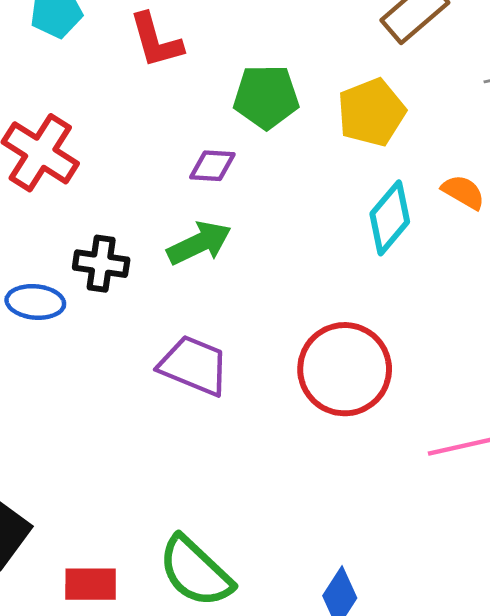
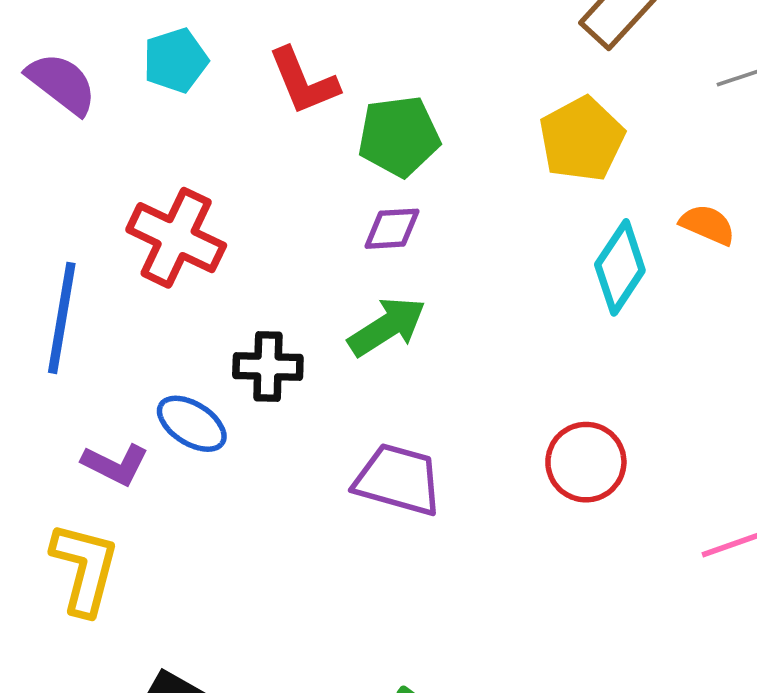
green pentagon: (266, 97) -> (399, 136), moved
blue ellipse: (35, 302) -> (192, 424), turned 34
red circle: (345, 369) -> (586, 462), size x0.7

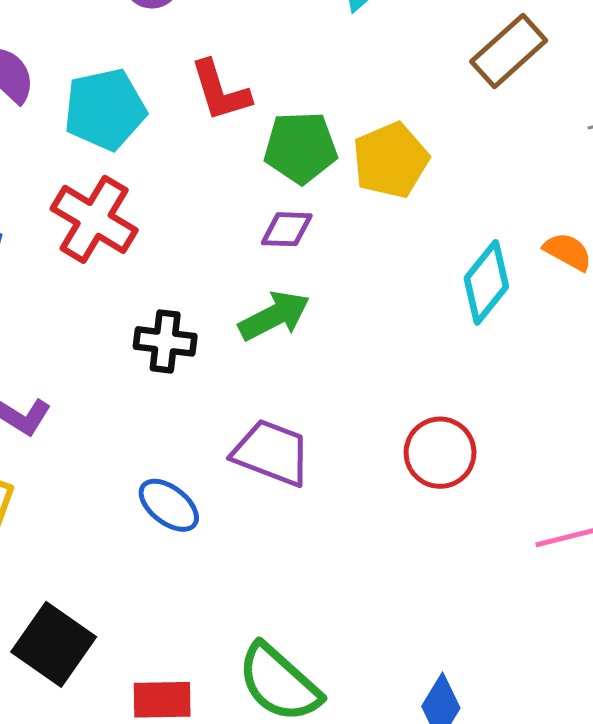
cyan pentagon: (176, 60) -> (105, 109), moved, size x1.4
yellow pentagon: (582, 139) -> (391, 160), moved
blue ellipse: (192, 424) -> (169, 505), moved

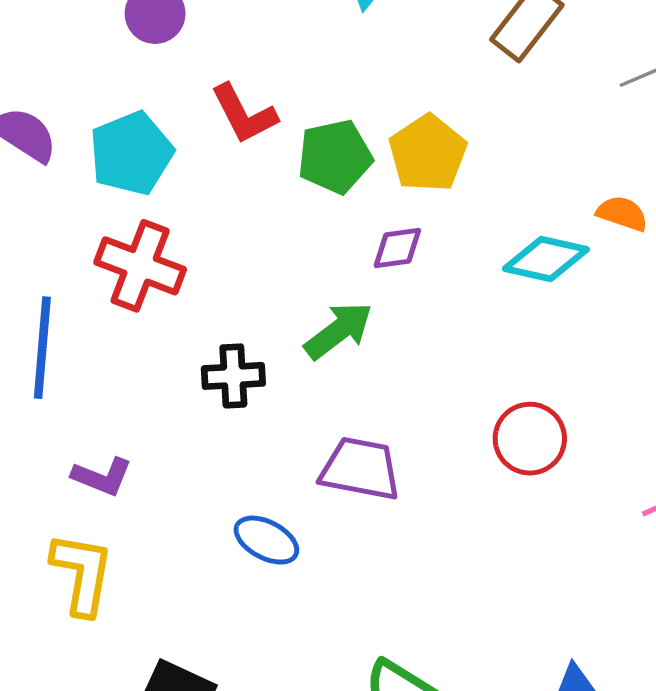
purple diamond: (287, 229) -> (397, 248), moved
cyan diamond: (486, 282) -> (546, 259), turned 74

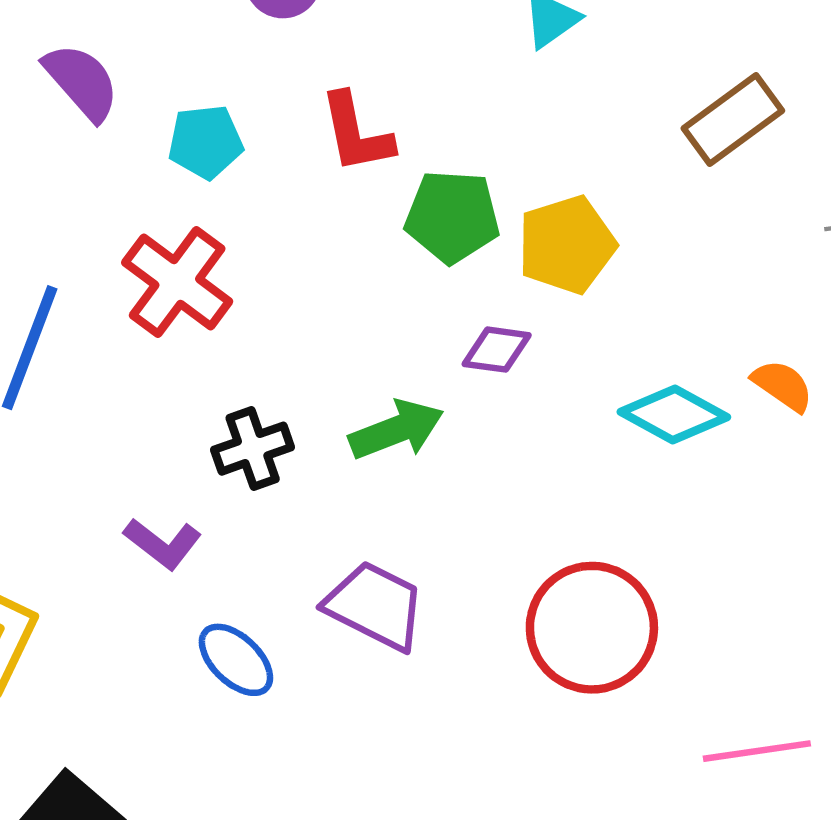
cyan pentagon: (131, 153) -> (205, 142), size x0.7
black cross: (233, 376) -> (253, 449), turned -32
red circle: (530, 439) -> (592, 628), size x1.4
purple L-shape: (102, 477) -> (163, 543), moved

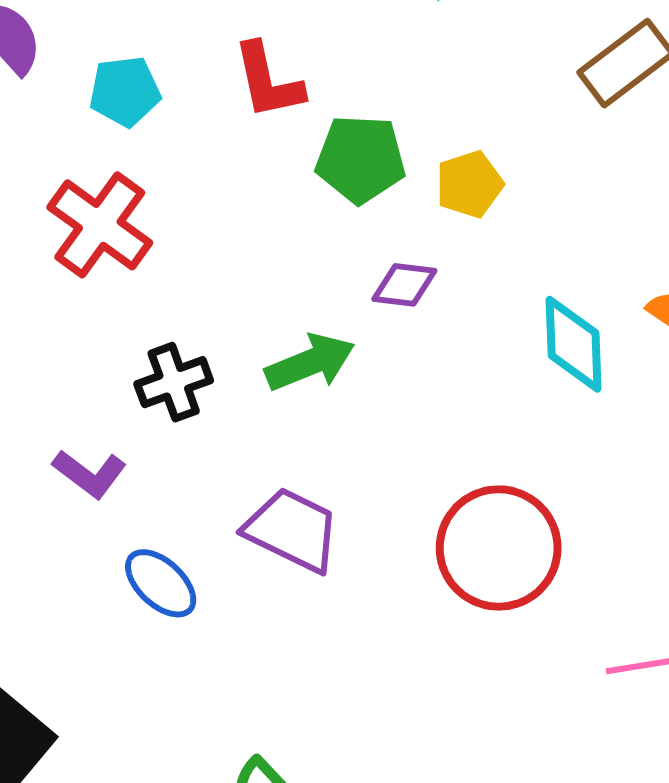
yellow pentagon: (567, 245) -> (469, 184), size x0.7
cyan diamond: (674, 414) -> (574, 344), turned 60

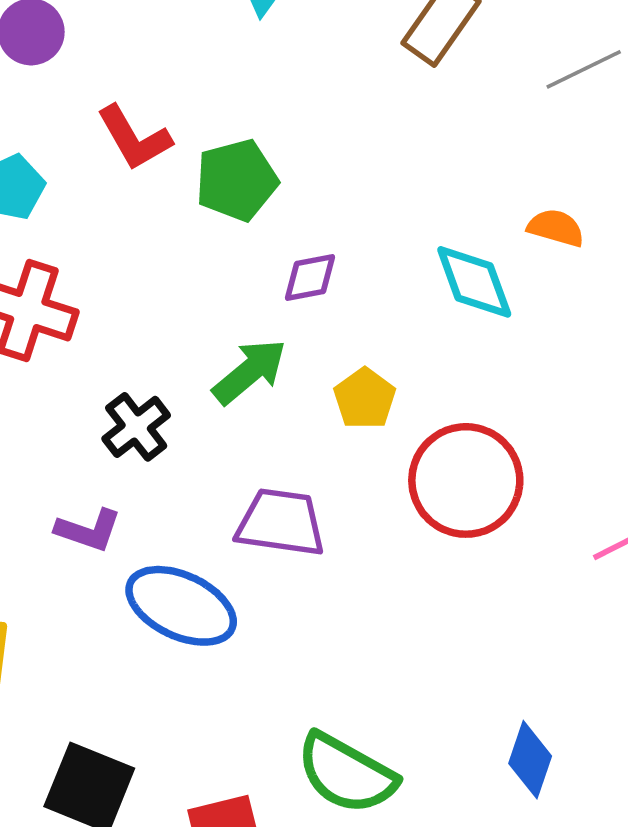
yellow pentagon: (469, 184) -> (365, 399), moved
blue ellipse: (161, 583) -> (181, 606), size x1.5

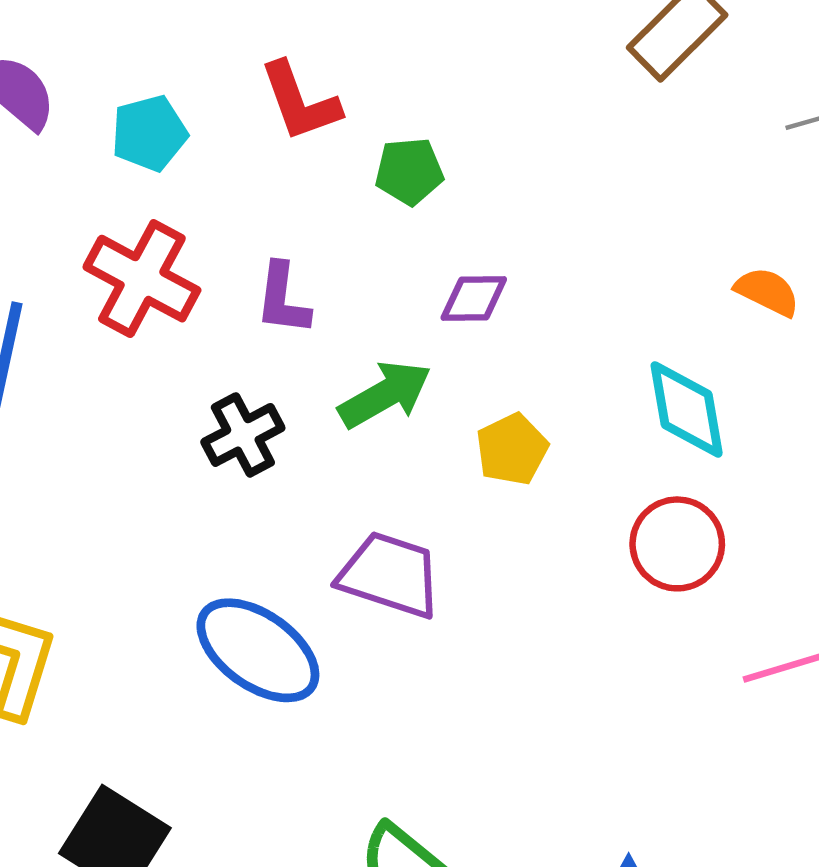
green pentagon: (237, 180) -> (409, 171), size x0.7
cyan diamond: (474, 282) -> (687, 409), moved
red circle: (466, 480) -> (677, 544), moved, size x0.7
purple L-shape: (88, 530) -> (283, 299), moved, turned 68

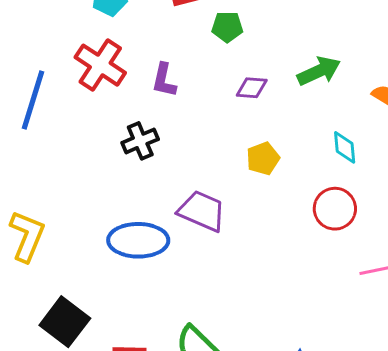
green arrow: (385, 394) -> (319, 71), moved
cyan diamond: (687, 409) -> (345, 147), size x0.7
blue ellipse: (258, 650) -> (138, 240), turned -40

